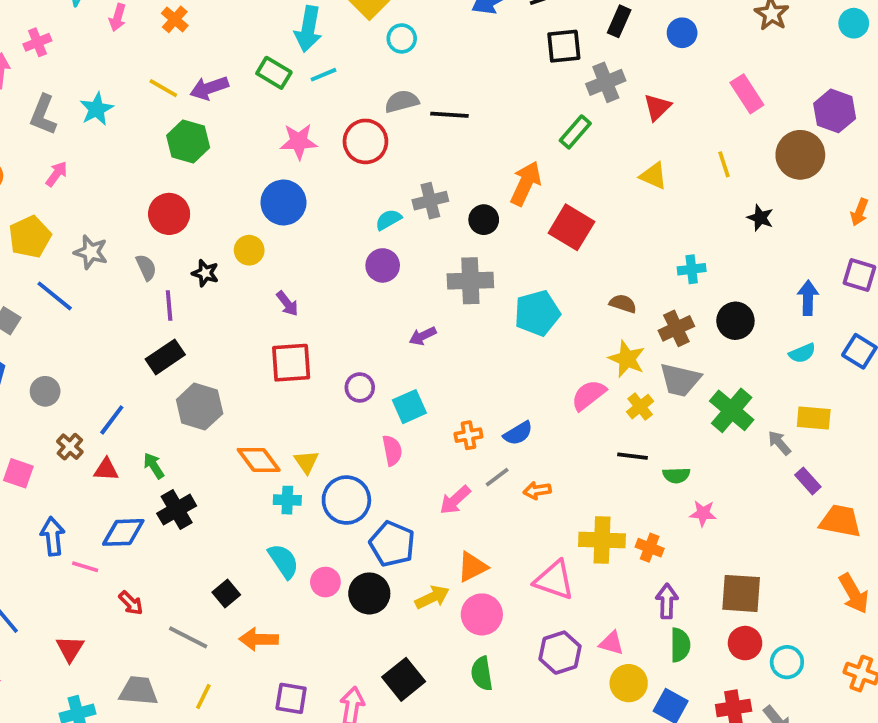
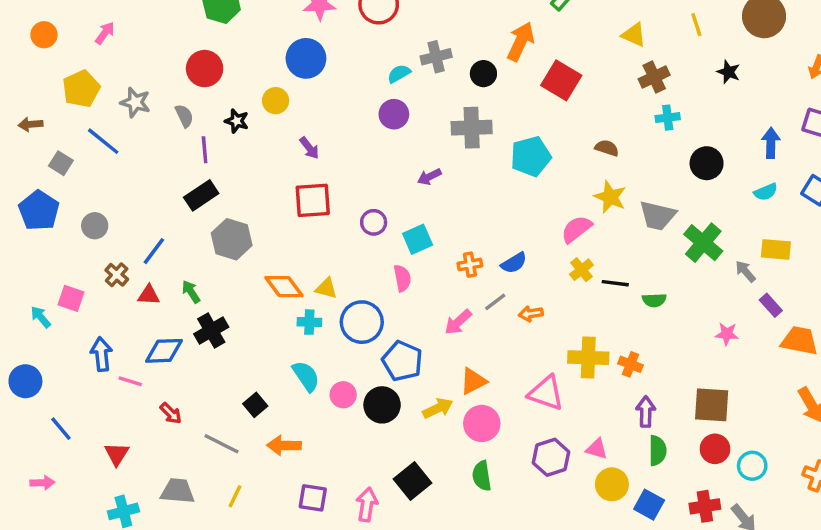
brown cross: (676, 328) -> (654, 77), moved
yellow cross: (640, 407) -> (581, 270), moved
yellow triangle: (306, 462) -> (326, 288), turned -40
pink star: (703, 513) -> (727, 334), moved

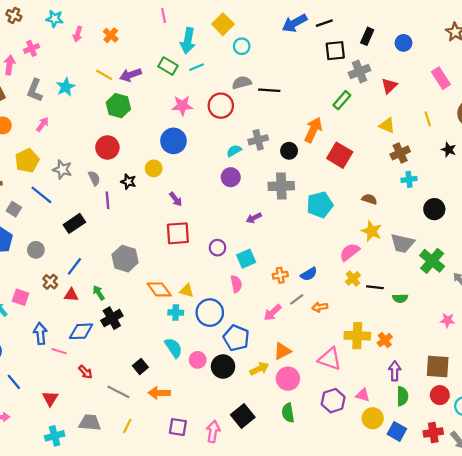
black rectangle: (201, 195) -> (74, 223), moved
orange cross: (630, 364) -> (385, 340), turned 32

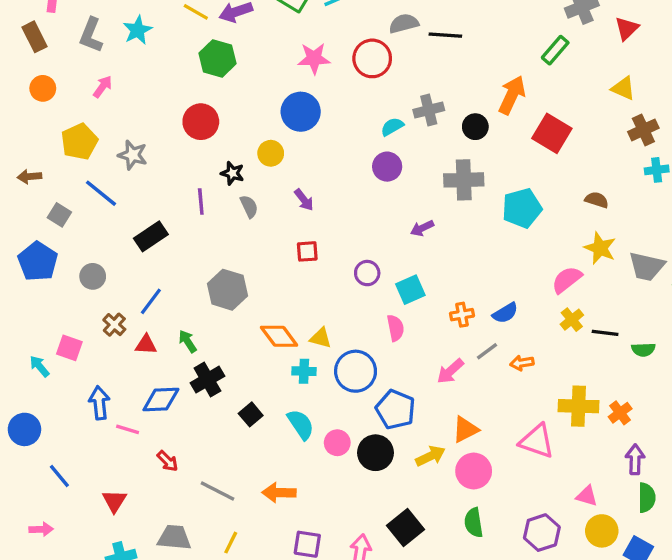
gray semicircle: (94, 178) -> (249, 207), moved
red square: (178, 233) -> (307, 251), size x0.6
black square: (140, 366) -> (251, 414), moved
purple hexagon: (333, 401) -> (542, 533), moved

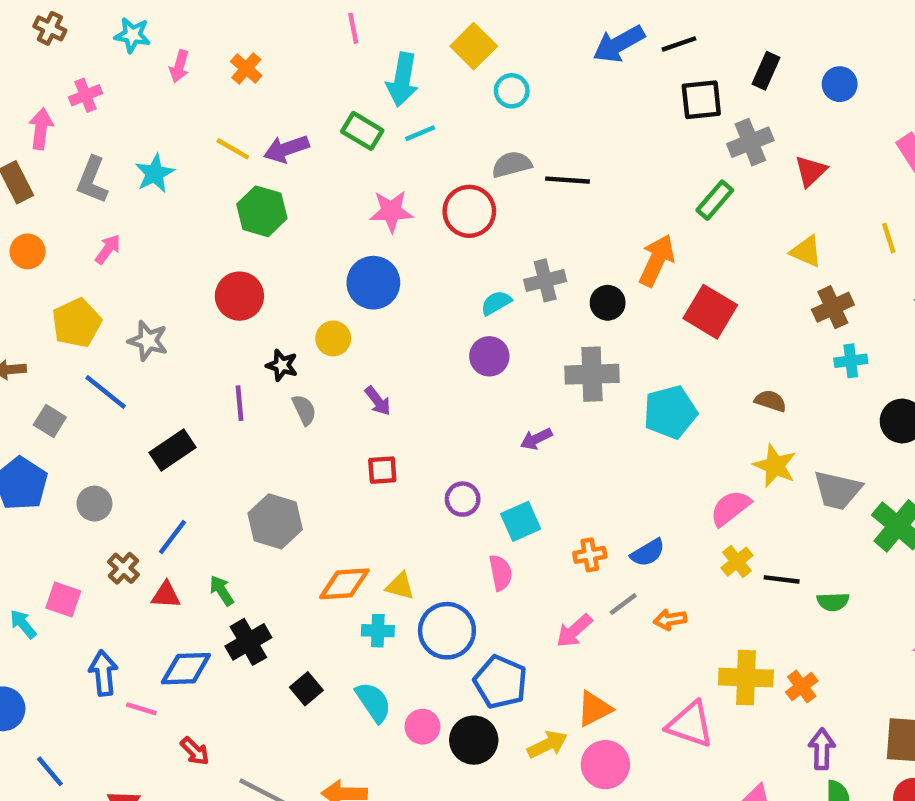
orange diamond: (279, 336) -> (344, 584), turned -57

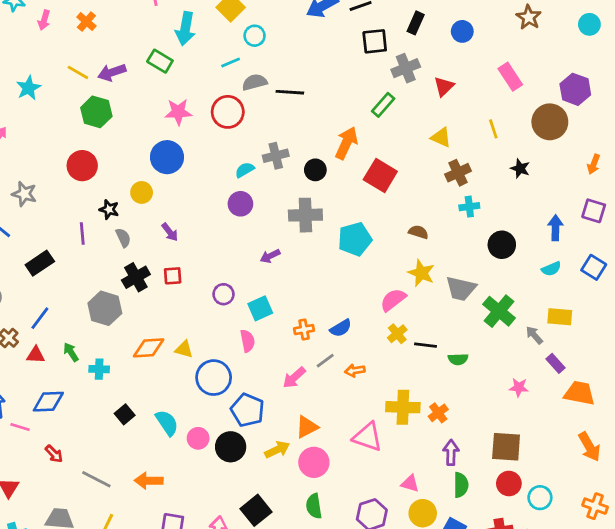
cyan line: (420, 133) -> (231, 62), moved
cyan cross: (378, 631) -> (99, 369), moved
black cross: (248, 642) -> (136, 277), moved

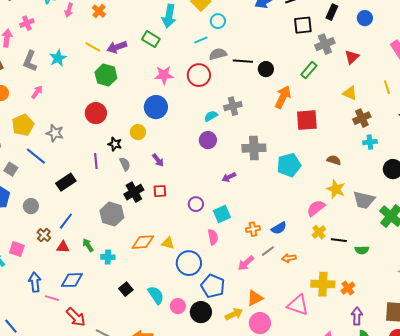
black circle: (315, 170) -> (266, 69), moved
red square: (380, 176) -> (307, 120), turned -35
red arrow: (54, 454) -> (76, 317), size x1.5

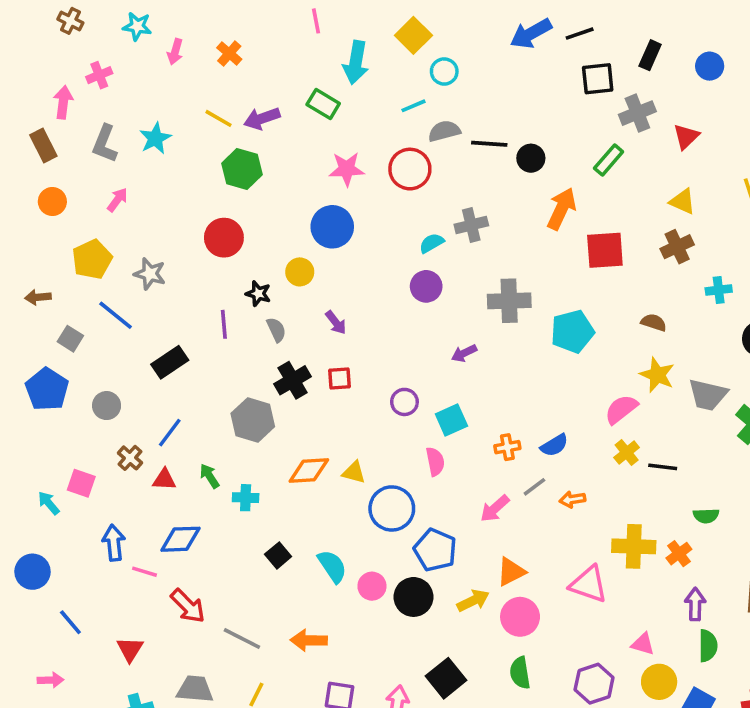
brown cross: (362, 118) -> (677, 247), moved
green semicircle: (362, 250) -> (706, 516), moved

